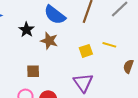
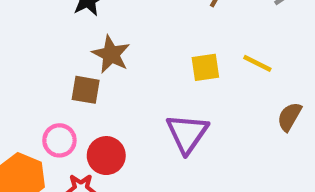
brown star: (49, 41) -> (111, 54), moved

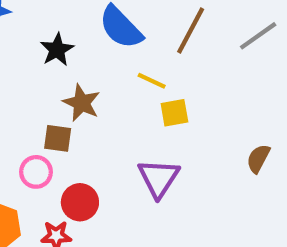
yellow line: (257, 63) -> (152, 81), moved
pink circle: (59, 140) -> (36, 172), moved

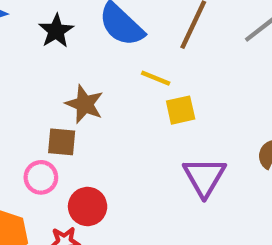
black star: (57, 50) -> (56, 31), moved
purple triangle: (159, 178) -> (204, 177), moved

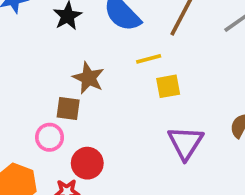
yellow line: (156, 78) -> (149, 59), turned -40

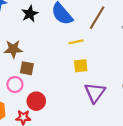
brown star: (88, 78) -> (13, 49), moved, turned -30
yellow square: (168, 86) -> (81, 66), moved

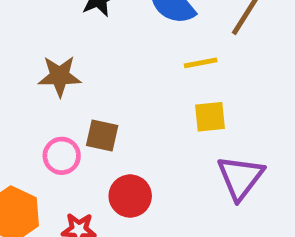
brown square: (27, 68) -> (102, 136), moved
red circle: (36, 101) -> (130, 196), moved

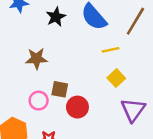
yellow square: (210, 117) -> (116, 78), turned -36
red circle: (130, 196) -> (77, 107), moved

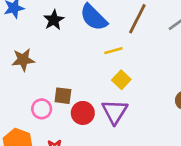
brown star: (36, 59) -> (23, 60), moved
purple triangle: (133, 110) -> (115, 112), moved

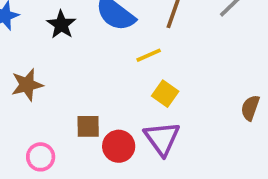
pink circle: (42, 109) -> (41, 157), moved

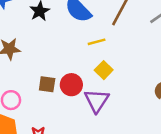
red circle: (119, 146) -> (71, 85), moved

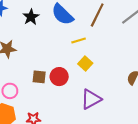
purple triangle: (97, 101) -> (91, 99), moved, turned 30

